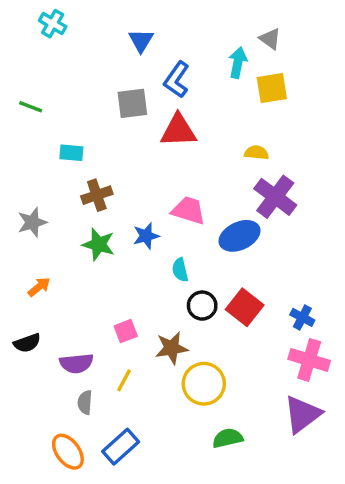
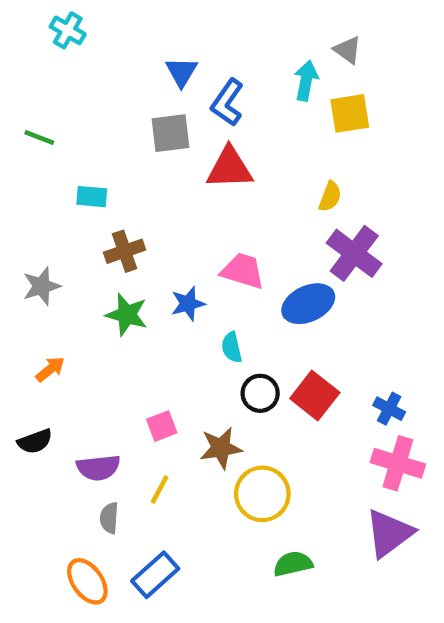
blue triangle: (141, 41) -> (181, 72), moved
yellow semicircle: (256, 153) -> (330, 197), turned 105

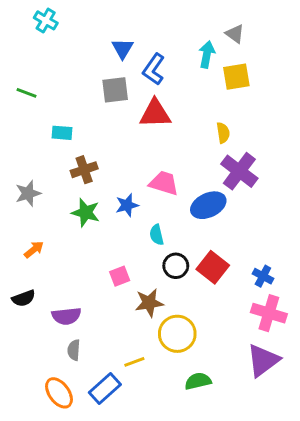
yellow semicircle: (330, 197) -> (223, 133), turned -30
pink square: (162, 426) -> (120, 276), moved
yellow line: (160, 490) -> (134, 362), moved, turned 42

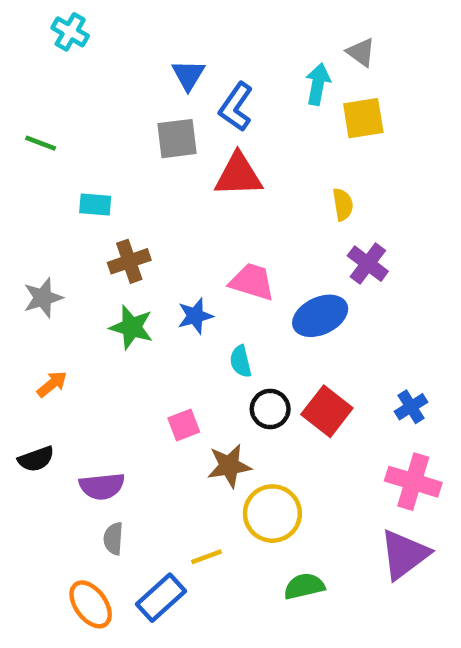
purple cross: (239, 171) -> (368, 264), size x0.7
blue cross: (263, 276) -> (411, 407), moved, turned 30

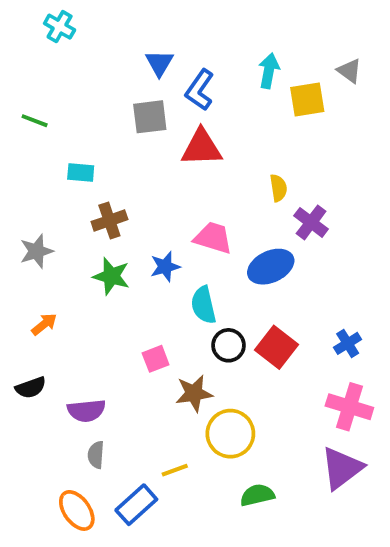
gray triangle: (361, 52) -> (349, 71), moved
yellow semicircle: (343, 205) -> (278, 188), moved
cyan semicircle: (241, 361) -> (204, 305), size x1.4

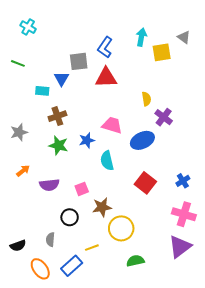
cyan cross: (60, 27) -> (28, 27), moved
blue triangle: (159, 63) -> (61, 79), moved
black circle: (228, 345) -> (70, 217), moved
black semicircle: (31, 388) -> (18, 246), moved
purple semicircle: (86, 411) -> (49, 185), moved

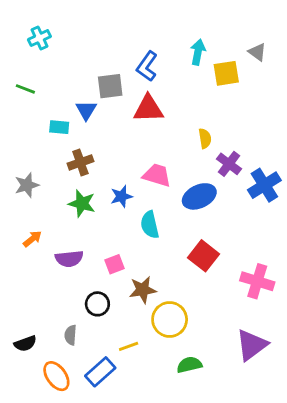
cyan cross: (28, 27) -> (39, 38), turned 35
blue cross: (183, 181) -> (264, 185), moved, size x1.6
pink cross: (184, 214) -> (257, 281), moved

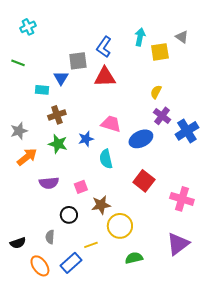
yellow semicircle: (205, 138) -> (156, 92), moved, turned -144
orange arrow: (32, 239) -> (27, 157), moved, size x1.5

